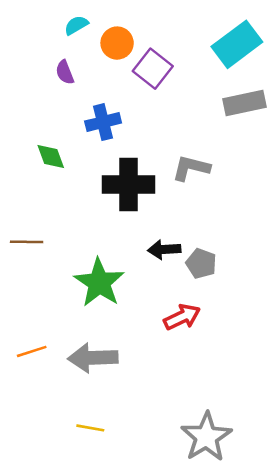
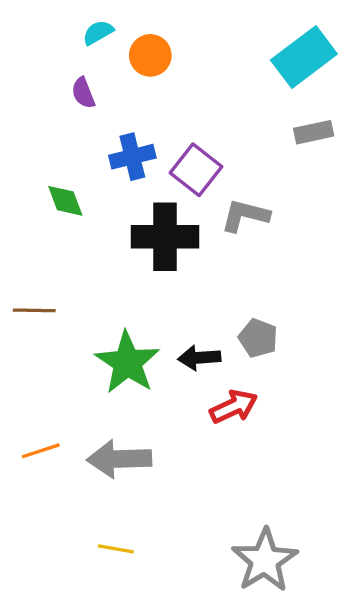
purple square: (153, 69) -> (196, 170), moved
gray rectangle: (245, 103) -> (314, 132), size x0.7
black arrow: (164, 250) -> (199, 358), moved

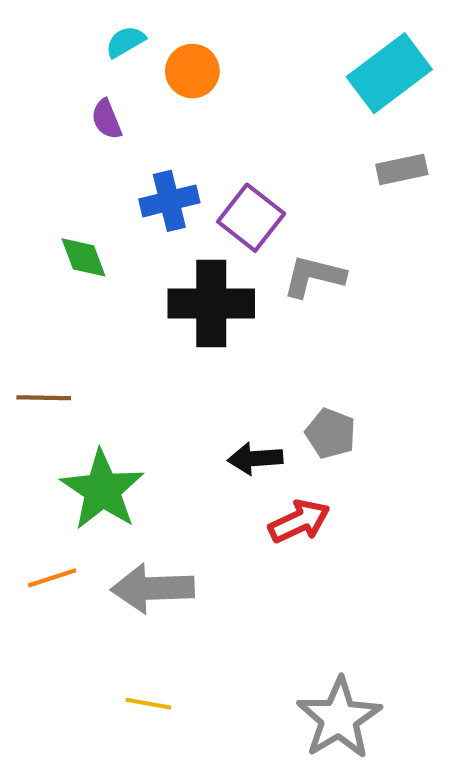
green star: (127, 363) -> (102, 490), moved

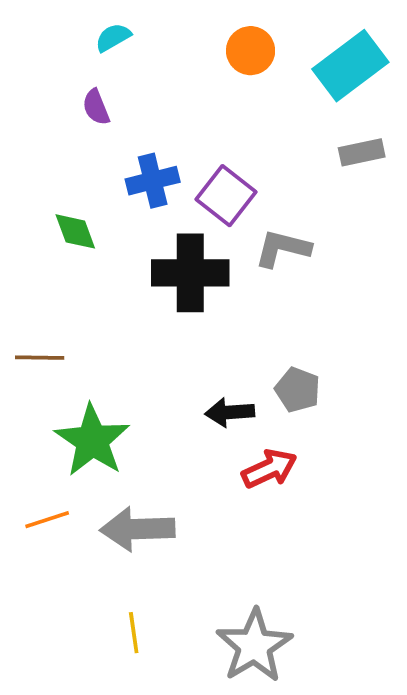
orange circle: (192, 71) -> (251, 51), moved
yellow line: (148, 704) -> (134, 633), turned 72
gray star: (339, 718) -> (254, 646), moved

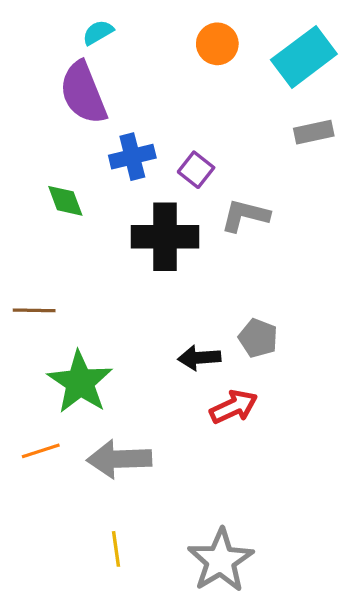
purple semicircle: (96, 107) -> (83, 93), size x2.0
purple square: (226, 196) -> (196, 170), size x0.7

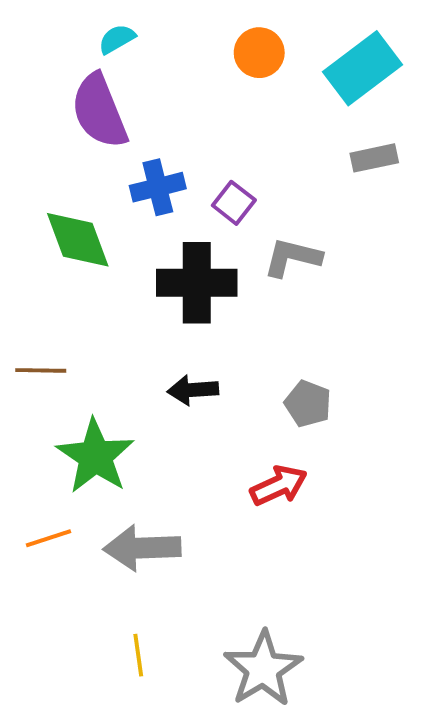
green diamond: (65, 201) -> (78, 240), size x1.5
black arrow: (199, 358) -> (193, 390), moved

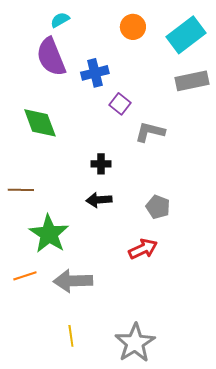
gray rectangle: (374, 158) -> (192, 81), size x1.4
blue cross: (158, 187) -> (95, 73), moved
black cross: (197, 283) -> (101, 164), moved, size x0.5

